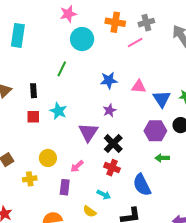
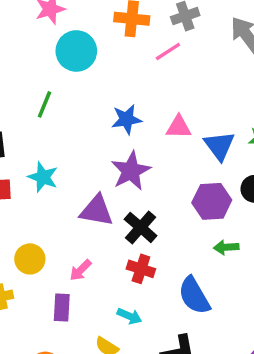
purple star: (109, 110) -> (131, 171), size x1.6
purple triangle: (88, 132) -> (97, 211), turned -50

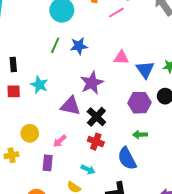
green line: (44, 104) -> (55, 45), moved
blue star: (126, 119) -> (79, 46), moved
green arrow: (226, 247) -> (140, 135), moved

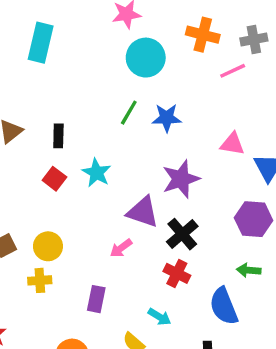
red square: (14, 91) -> (54, 179), turned 32
yellow circle: (30, 133) -> (48, 246), moved
pink arrow: (60, 141) -> (121, 248), moved

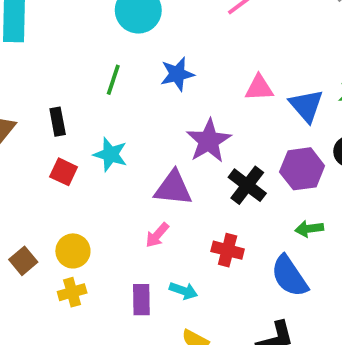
green line: (129, 113) -> (113, 80), moved
black cross: (182, 234) -> (247, 185), moved
cyan arrow: (159, 317) -> (183, 291), moved

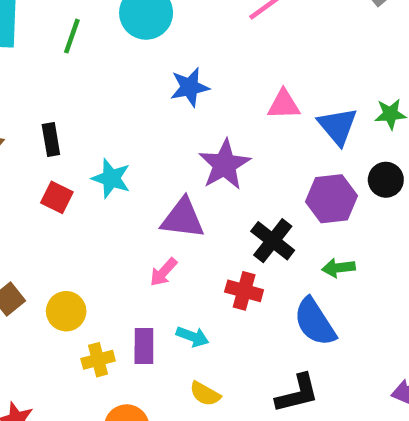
green line: (113, 80) -> (72, 36), moved
black cross: (247, 185) -> (273, 241), moved
yellow circle: (73, 251) -> (66, 311), moved
yellow cross: (72, 292) -> (98, 360), moved

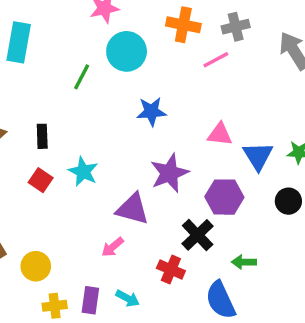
green line: (72, 36) -> (82, 77), moved
purple hexagon: (331, 199) -> (224, 197), moved

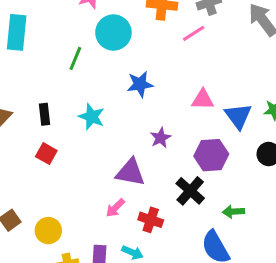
cyan star: (83, 172) -> (92, 117), moved
purple star: (169, 173) -> (161, 138), size x0.6
red cross: (171, 269) -> (151, 220), moved

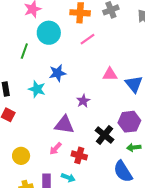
pink line: (194, 33) -> (88, 39), moved
blue star: (140, 84) -> (58, 73), moved
purple hexagon: (211, 155) -> (129, 122), moved
yellow circle: (48, 231) -> (21, 156), moved

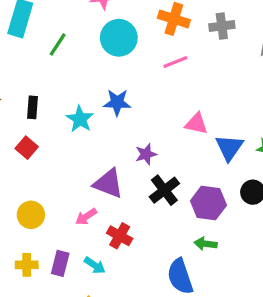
green line: (24, 51) -> (58, 45), moved
black cross: (104, 135) -> (164, 190), moved

